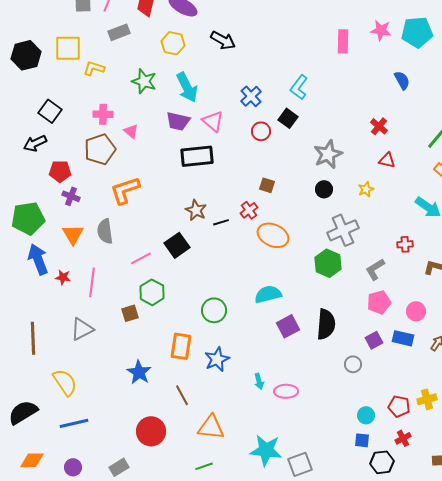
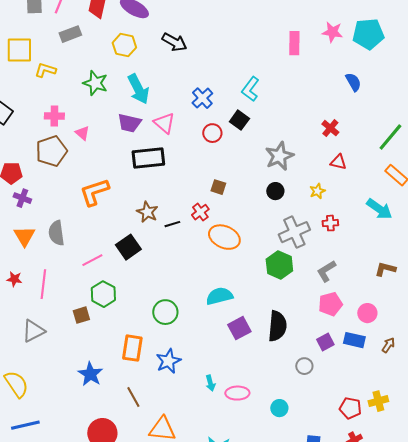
orange L-shape: (125, 190) -> (94, 192), moved
red cross: (405, 244) -> (330, 223), moved
cyan circle: (366, 415) -> (279, 408), moved

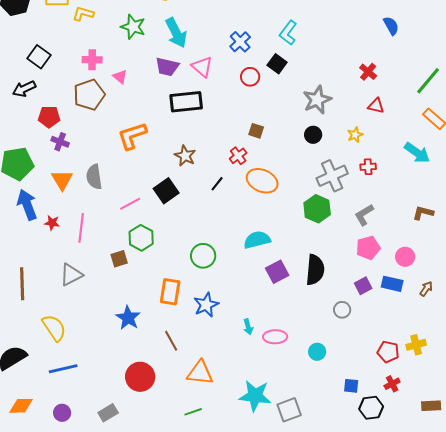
black line: (172, 224) -> (217, 184), moved, turned -35

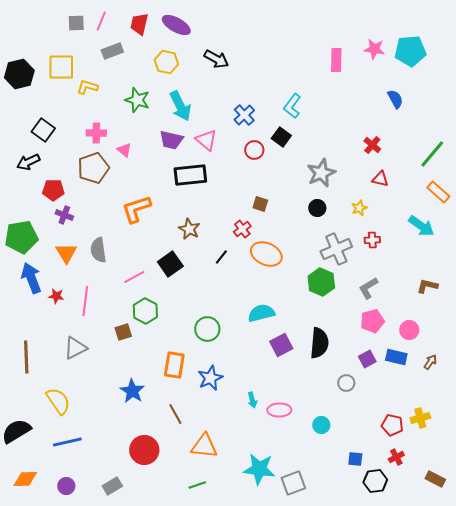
brown rectangle: (431, 406) -> (435, 479), turned 30

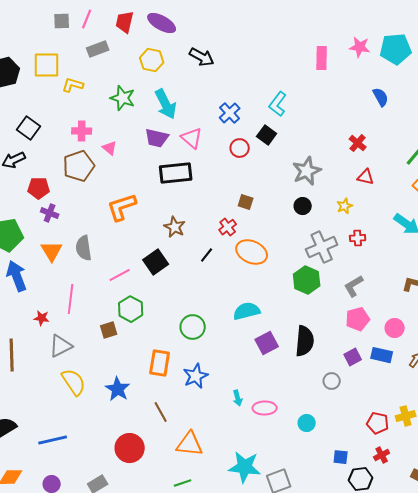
red star: (56, 296) -> (42, 318), moved
yellow semicircle: (58, 401) -> (74, 382), moved

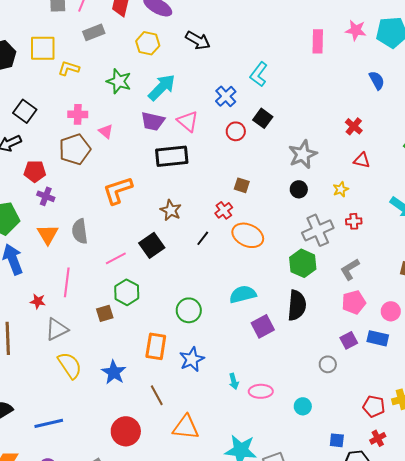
cyan arrow: (166, 104) -> (162, 87), turned -108
cyan L-shape: (278, 104) -> (259, 74), moved
black semicircle: (305, 341) -> (297, 305), moved

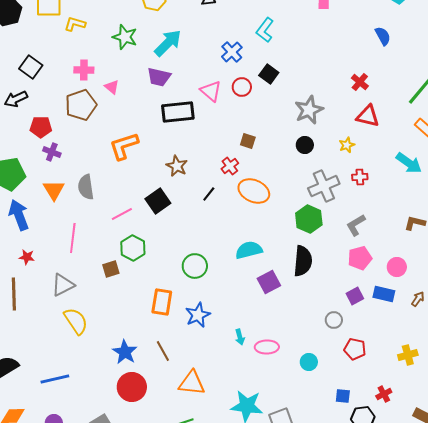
pink triangle: (188, 121) -> (211, 91), moved
red triangle: (362, 160) -> (368, 116), size x1.4
red star: (38, 301) -> (27, 257), moved
blue star: (114, 372) -> (125, 352), moved
red pentagon: (374, 406) -> (355, 349), moved

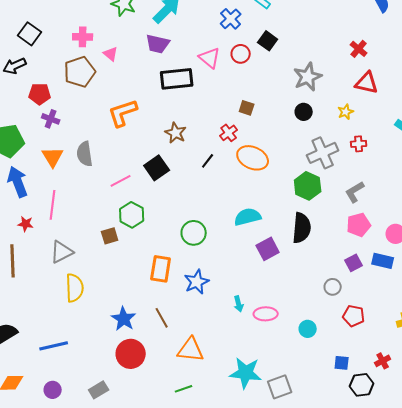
pink line: (73, 238) -> (53, 205), moved
yellow semicircle: (76, 321) -> (75, 288), turned 32

